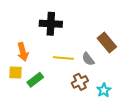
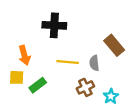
gray semicircle: (88, 59) -> (94, 63), turned 32

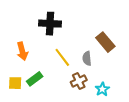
yellow line: (68, 62) -> (62, 57), turned 48
yellow square: (17, 77) -> (15, 83), moved

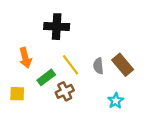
brown rectangle: (105, 42) -> (123, 65), moved
green rectangle: (35, 79) -> (46, 77), moved
brown cross: (79, 81) -> (65, 91), moved

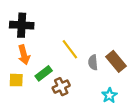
black cross: (57, 27) -> (22, 25), moved
yellow line: (71, 65) -> (70, 49), moved
yellow square: (17, 94) -> (16, 80), moved

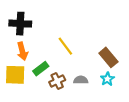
gray semicircle: (93, 62) -> (81, 80), moved, turned 96
yellow square: (16, 80) -> (15, 75), size x1.5
cyan star: (109, 95) -> (107, 79), moved

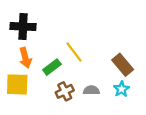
green rectangle: (41, 69) -> (52, 67), moved

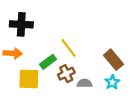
orange arrow: (25, 58) -> (13, 53), moved, turned -72
yellow square: (17, 84) -> (29, 79), moved
brown cross: (65, 91) -> (66, 74), moved

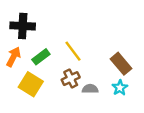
orange arrow: (13, 53) -> (14, 57), turned -66
green rectangle: (48, 62) -> (41, 57), moved
yellow square: (29, 79) -> (31, 84), turned 30

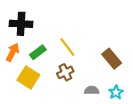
cyan star: (120, 88) -> (116, 92), moved
gray semicircle: (90, 89) -> (92, 90), moved

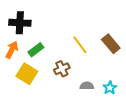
yellow line: (67, 47) -> (80, 45), moved
brown rectangle: (112, 59) -> (111, 44), moved

